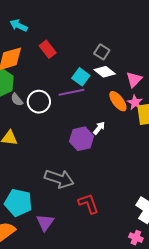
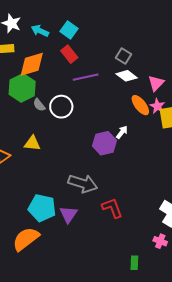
cyan square: (81, 77) -> (69, 30), moved
purple line: (72, 92) -> (86, 77), moved
purple triangle: (45, 222) -> (68, 214), moved

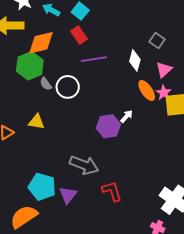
gray square: (123, 56) -> (157, 41), moved
white diamond: (127, 76) -> (135, 60), turned 65

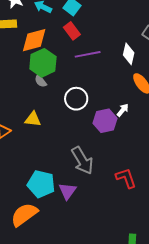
green hexagon: (30, 66) -> (43, 63), moved
white circle: (68, 87) -> (76, 99), moved
gray arrow: (84, 165) -> (82, 161), turned 40
red L-shape: (112, 191) -> (126, 178), moved

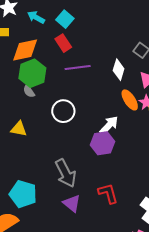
white arrow: (123, 110) -> (109, 125), size x1.5
purple hexagon: (105, 121) -> (102, 143), moved
purple triangle: (67, 191) -> (72, 203), moved, turned -30

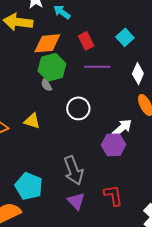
cyan square: (65, 19) -> (125, 37), moved

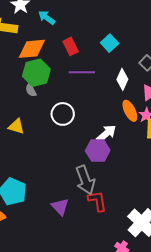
gray arrow: (73, 170) -> (85, 180), moved

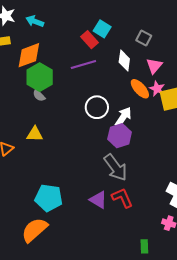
red rectangle: (71, 46) -> (89, 40), moved
white circle: (63, 114) -> (97, 107), moved
red L-shape: (97, 201) -> (122, 198), moved

